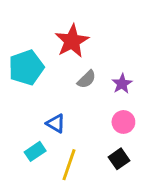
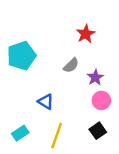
red star: (72, 41) -> (86, 34), moved, size x0.7
purple star: (122, 84) -> (95, 77), moved
cyan rectangle: (35, 151) -> (20, 133), moved

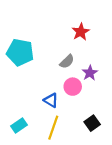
cyan pentagon: (21, 56) -> (20, 52), turned 30
pink circle: (101, 100) -> (73, 87), moved
blue triangle: (46, 102) -> (51, 100), moved

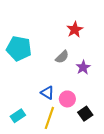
pink circle: (73, 87) -> (67, 99), moved

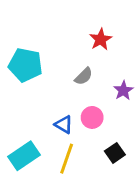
purple star: (83, 67) -> (123, 90), moved
pink circle: (67, 99) -> (92, 117), moved
cyan rectangle: (18, 116) -> (24, 156), size x1.5

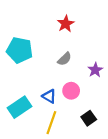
red star: (101, 39) -> (66, 24), moved
cyan rectangle: (24, 156) -> (20, 107), moved

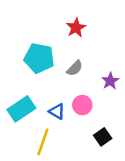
cyan pentagon: (20, 50) -> (39, 58), moved
cyan rectangle: (20, 107) -> (21, 109), moved
yellow line: (51, 123) -> (43, 142), moved

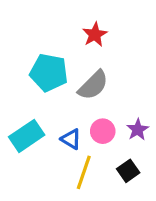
gray semicircle: (75, 68) -> (93, 85), size x1.5
purple star: (110, 81) -> (138, 130), moved
yellow line: (43, 142) -> (84, 172), moved

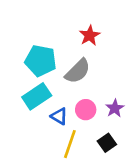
red star: (95, 35) -> (90, 35), moved
cyan rectangle: (27, 136) -> (37, 96), moved

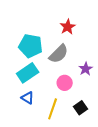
purple star: (115, 108) -> (86, 69), moved
blue triangle: (59, 116) -> (28, 98), moved

